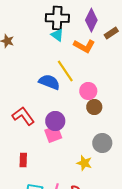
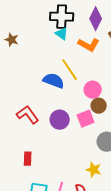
pink square: (53, 134) -> (86, 119), moved
yellow star: (84, 163) -> (94, 170), moved

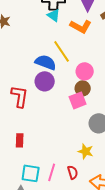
brown circle: (99, 106) -> (83, 88), moved
red L-shape: (28, 115) -> (20, 96), turned 45
purple circle: (60, 120) -> (45, 81), moved

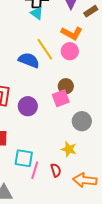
orange L-shape: (81, 26) -> (72, 33), moved
pink circle: (85, 71) -> (70, 51), moved
purple circle: (45, 81) -> (28, 106), moved
cyan square: (31, 173) -> (24, 158), moved

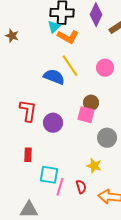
cyan triangle: (37, 13) -> (54, 27), moved, turned 40
orange L-shape: (72, 33) -> (68, 37), moved
pink circle: (70, 51) -> (105, 68), moved
pink square: (61, 98) -> (86, 115), turned 36

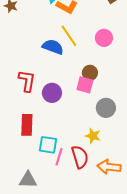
red rectangle: (28, 155) -> (27, 125), size x1.5
red semicircle: (81, 187) -> (80, 157), size x1.6

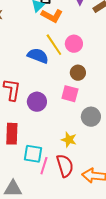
pink circle: (104, 38) -> (74, 44), moved
brown circle: (90, 73) -> (78, 73), moved
yellow star: (93, 136) -> (69, 140), moved

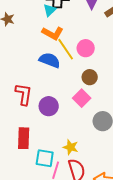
orange L-shape: (52, 16) -> (53, 33), moved
pink square: (70, 94) -> (82, 98), turned 30
yellow star: (69, 140) -> (71, 147), moved

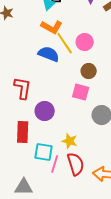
pink square: (82, 98) -> (81, 92), turned -30
purple circle: (49, 106) -> (45, 111), moved

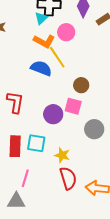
pink circle: (85, 42) -> (66, 32), moved
purple circle: (45, 111) -> (53, 114), moved
cyan square: (44, 152) -> (36, 143), moved
pink line: (55, 164) -> (25, 178), moved

